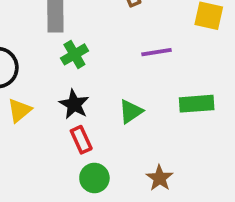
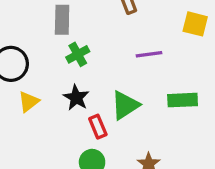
green triangle: (131, 111) -> (125, 105), size x1.4
red rectangle: (81, 140) -> (98, 127), moved

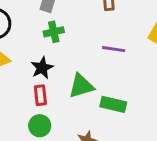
green rectangle: (183, 100) -> (113, 104), moved
red rectangle: (98, 127) -> (40, 95), moved

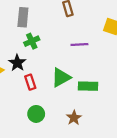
black star: (42, 68) -> (17, 63), moved
red rectangle: (40, 95) -> (30, 82), moved

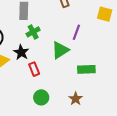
purple line: (79, 45) -> (76, 32), turned -63
green triangle: (61, 77) -> (60, 50), moved

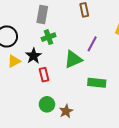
brown star: (76, 99) -> (66, 111), moved

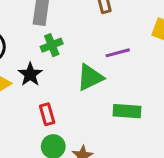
purple line: (92, 44) -> (118, 53), turned 49
red rectangle: (44, 75) -> (47, 114), moved

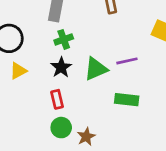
purple line: (118, 53) -> (127, 61), moved
black star: (30, 74) -> (61, 67), moved

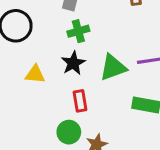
yellow triangle: (18, 71) -> (35, 74), moved, turned 30
red rectangle: (57, 99) -> (80, 101), moved

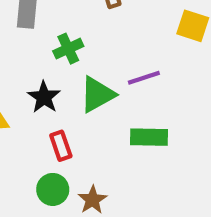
green cross: (78, 31) -> (68, 49), moved

